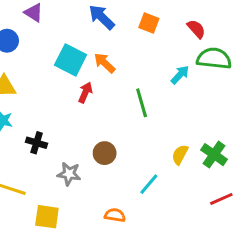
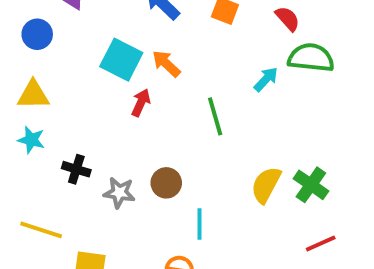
yellow semicircle: (180, 155) -> (266, 185), size x1.4
gray star: (69, 174) -> (119, 193), moved
cyan line: (149, 184) -> (199, 224), moved, turned -40

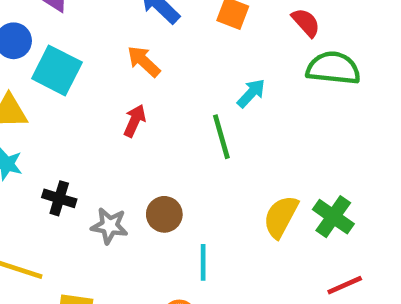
cyan square: (121, 60) -> (57, 70), moved
orange arrow: (166, 64) -> (144, 61), moved
cyan arrow: (266, 79) -> (251, 93), moved

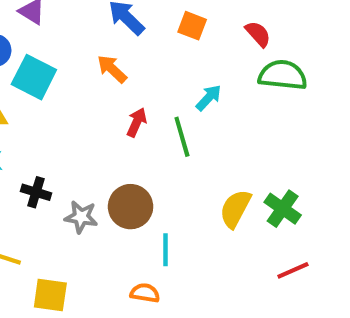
red arrow: (135, 121) -> (137, 122), moved
brown circle: (164, 214) -> (131, 207), size x1.4

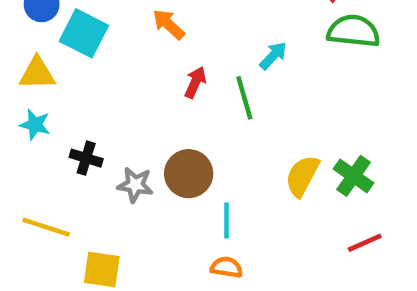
orange semicircle: (145, 293) -> (227, 267), moved

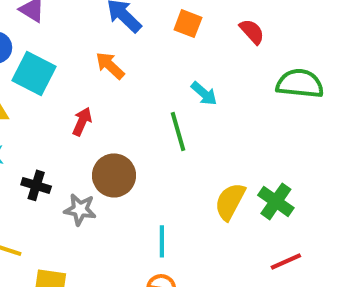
green semicircle: (353, 31) -> (300, 84), moved
cyan arrow: (273, 56) -> (204, 94), turned 88
red arrow: (195, 82) -> (82, 122), moved
brown circle: (189, 174) -> (114, 175), moved

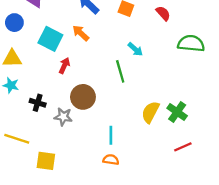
cyan square: (34, 74) -> (50, 39), moved

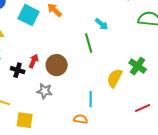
red arrow: (64, 66) -> (34, 61), moved
green cross: (177, 112) -> (138, 66), moved
gray star: (63, 117) -> (45, 91), moved
cyan line: (111, 135) -> (91, 99), moved

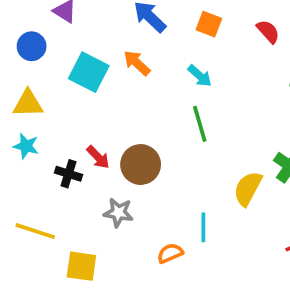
cyan arrow: (102, 24) -> (200, 76), moved
red arrow: (34, 61) -> (98, 157), turned 112
orange semicircle: (81, 119) -> (170, 253), moved, turned -32

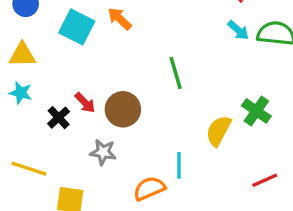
cyan arrow: (200, 76) -> (238, 30), moved
black cross: (69, 174) -> (59, 118), turned 30
orange semicircle: (170, 253) -> (149, 188), size x1.4

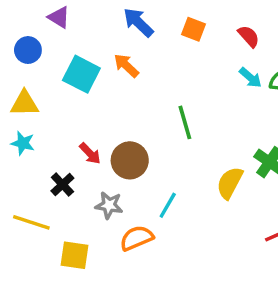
black cross: (59, 118) -> (62, 185), moved
cyan line: (179, 165) -> (168, 205), moved, turned 30
orange semicircle: (149, 188) -> (137, 238), moved

